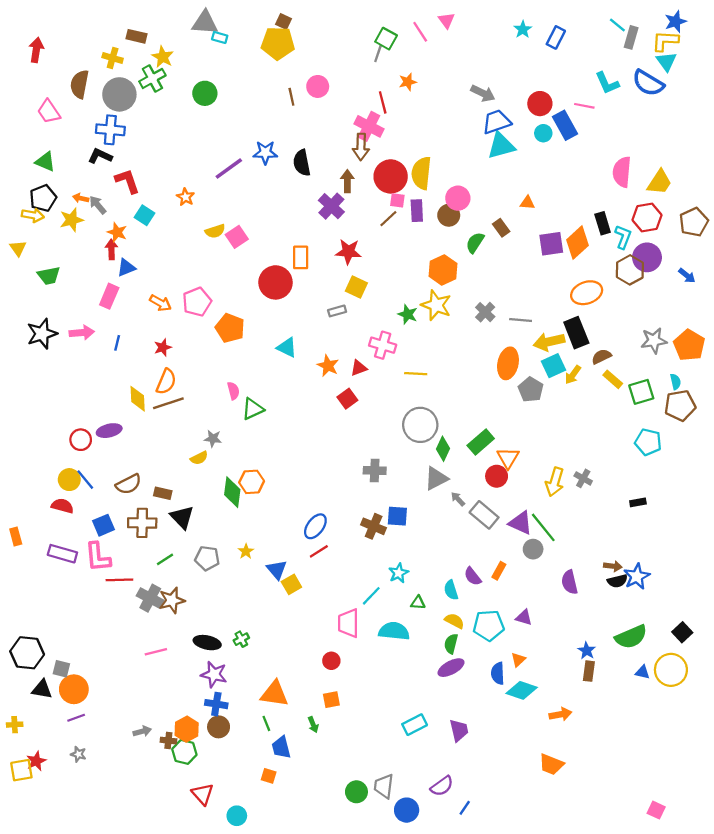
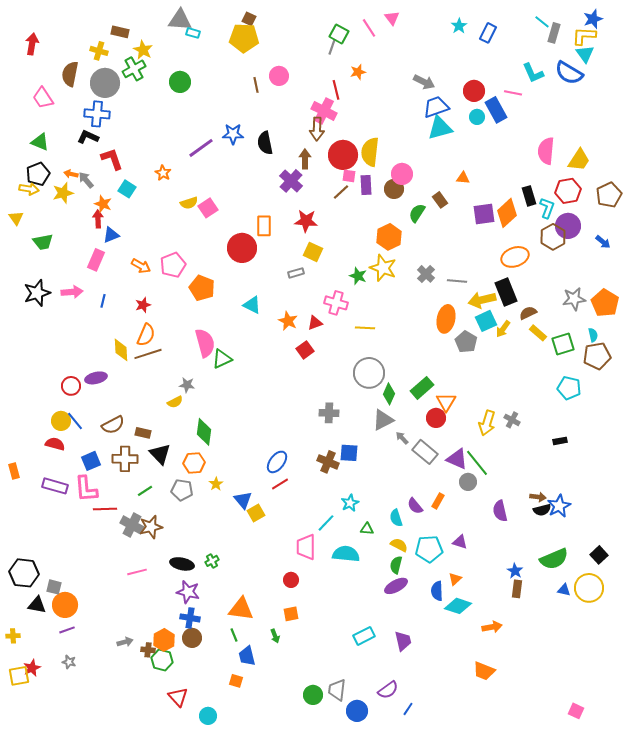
pink semicircle: (233, 391) -> (205, 343), size x1.8
orange hexagon: (252, 482) -> (194, 463), moved

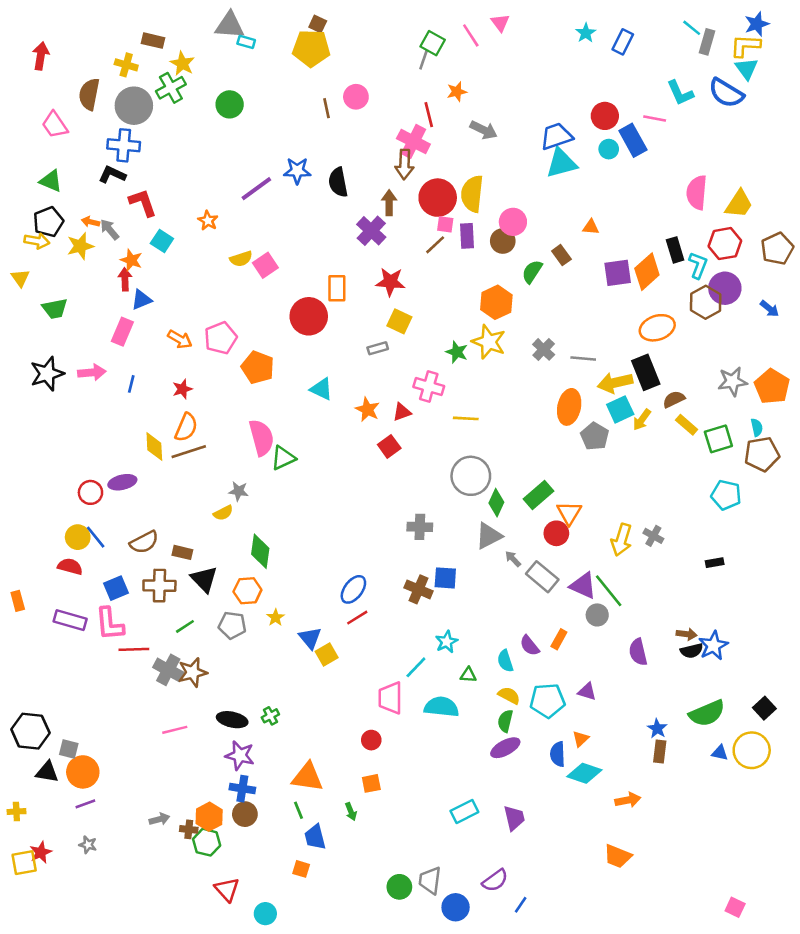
gray arrow: (424, 82) -> (484, 130), moved

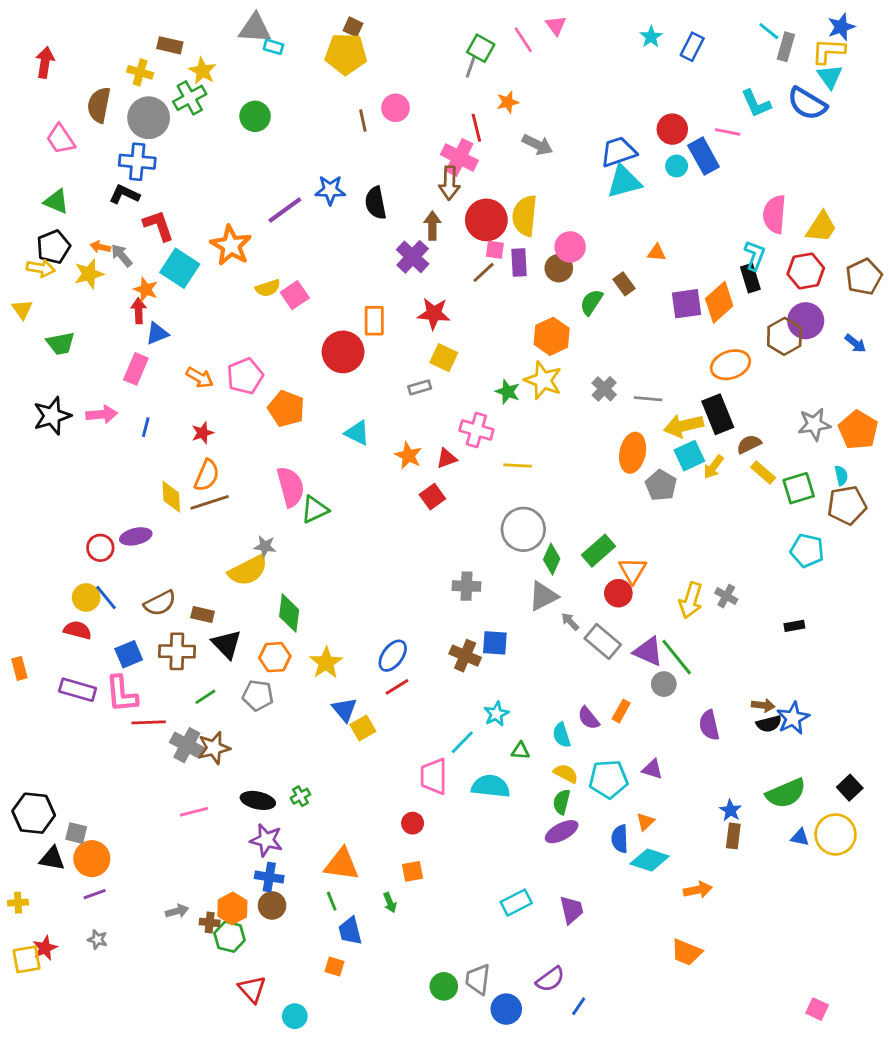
orange star: (208, 221) -> (231, 245), size x1.8
cyan square: (162, 241) -> (180, 268), size x1.5
cyan L-shape: (698, 265) -> (755, 255), moved
yellow semicircle: (223, 513) -> (248, 570), size x1.8
yellow star: (276, 618) -> (326, 663), moved, size x1.6

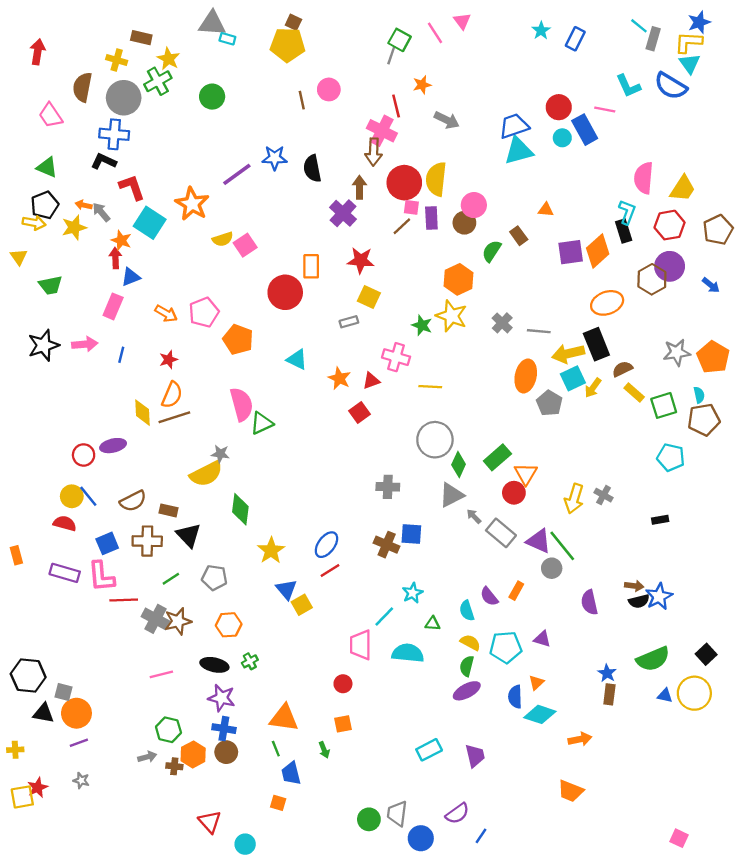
orange hexagon: (275, 657) -> (229, 625), moved
green hexagon: (229, 937) -> (168, 730), moved

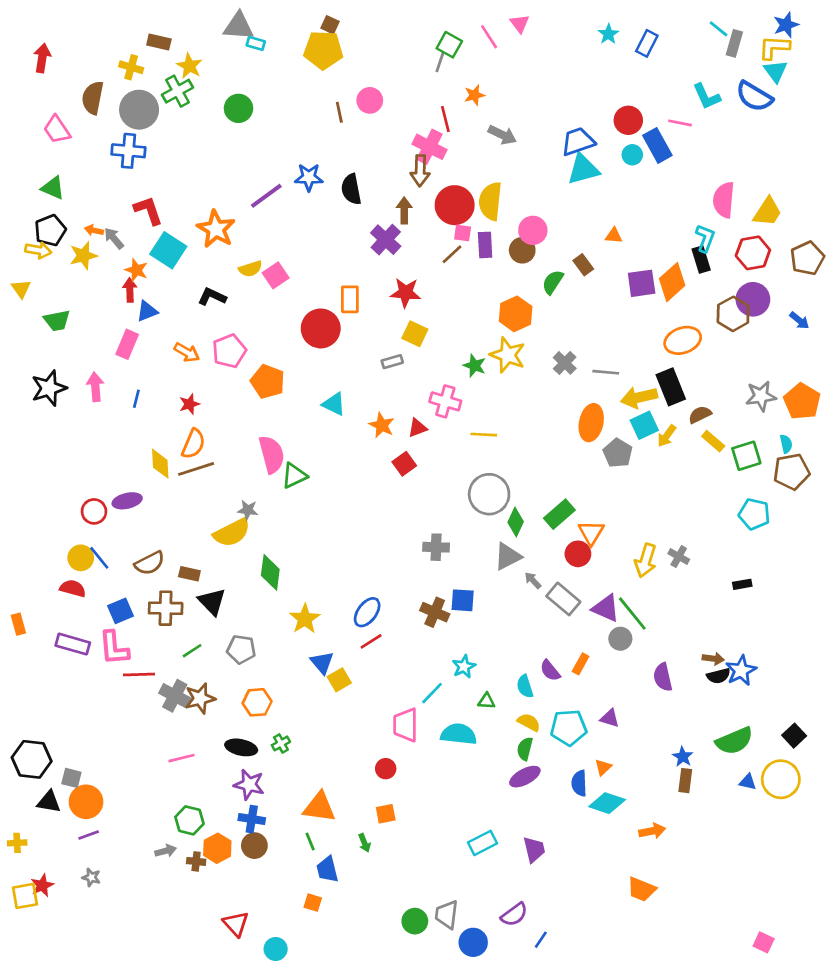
black L-shape: (104, 161) -> (212, 297), moved
pink arrow: (85, 344) -> (95, 387), turned -90

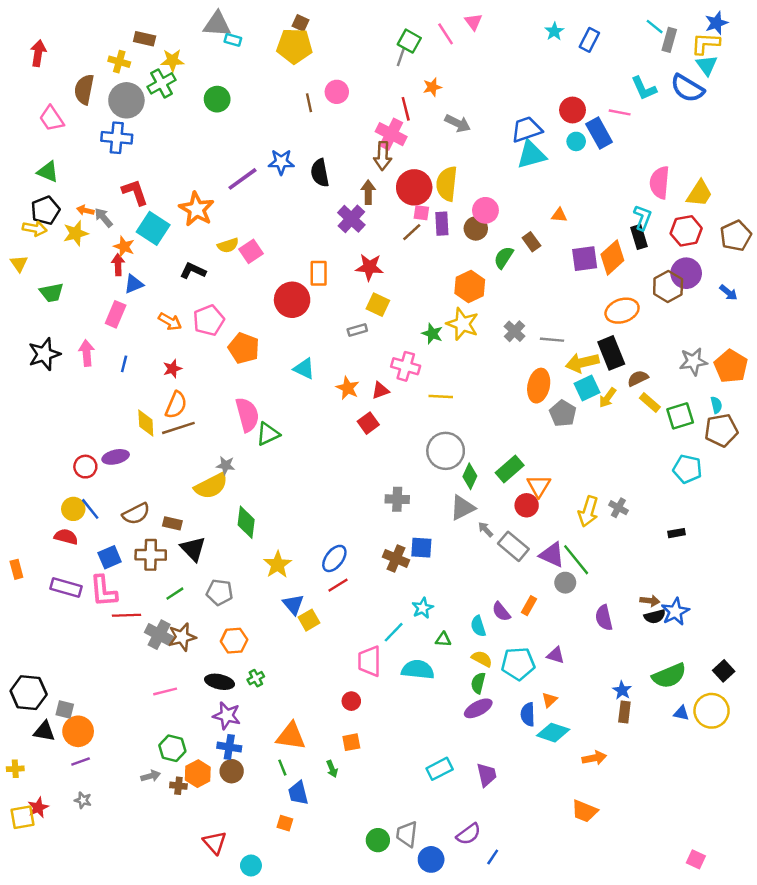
yellow star: (189, 66) -> (172, 60), turned -30

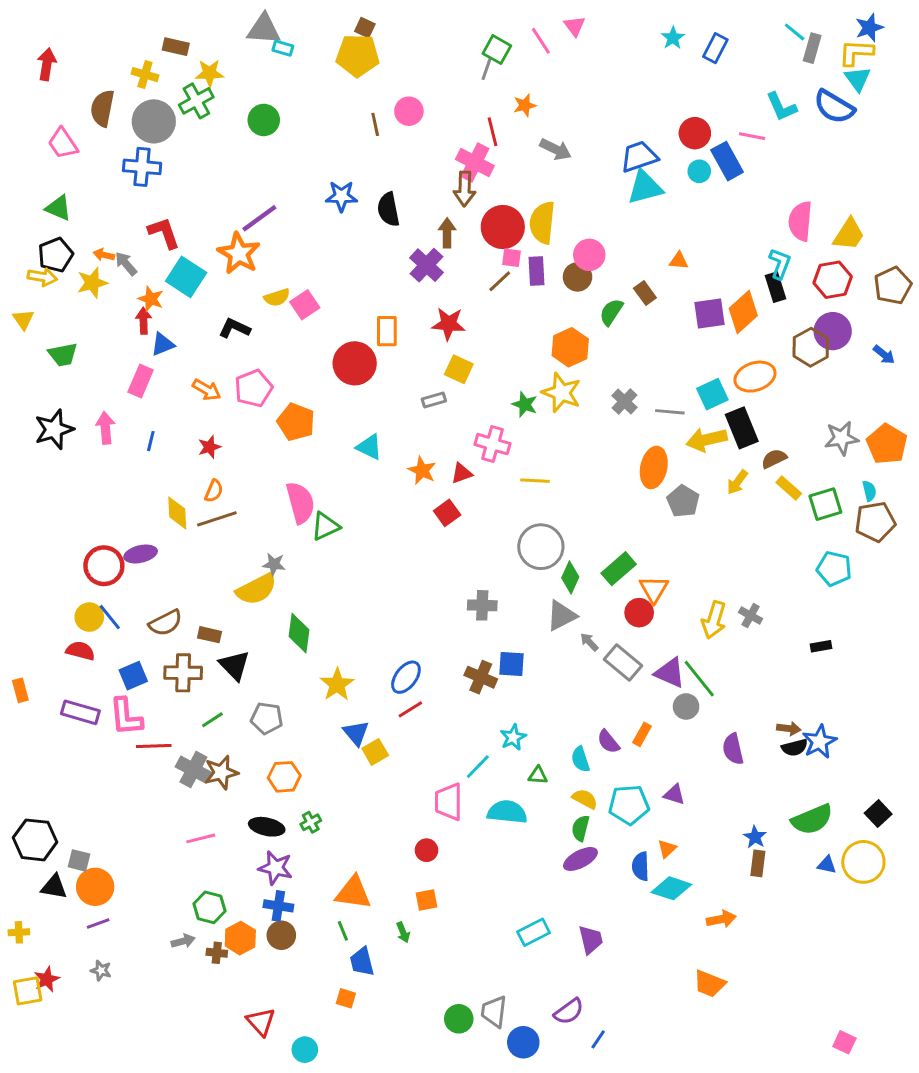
purple line: (243, 179) -> (259, 218), moved
cyan square: (587, 388) -> (712, 394), moved
orange semicircle: (176, 405) -> (214, 491), size x0.7
red circle: (85, 467) -> (104, 566), size x1.4

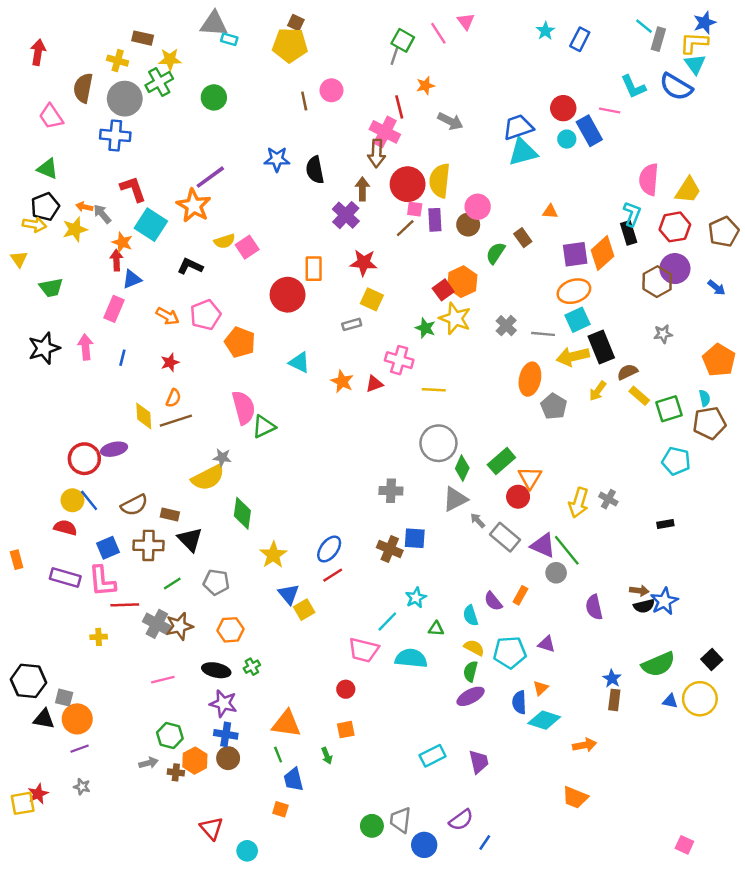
orange ellipse: (755, 377) -> (574, 291), moved
gray star: (841, 438) -> (663, 334), moved, size x0.7
red square: (447, 513) -> (443, 290), moved
pink trapezoid: (449, 802) -> (364, 650), turned -76
yellow cross: (19, 932) -> (99, 637), moved

